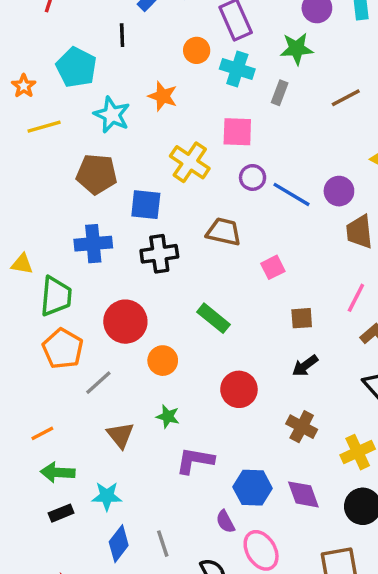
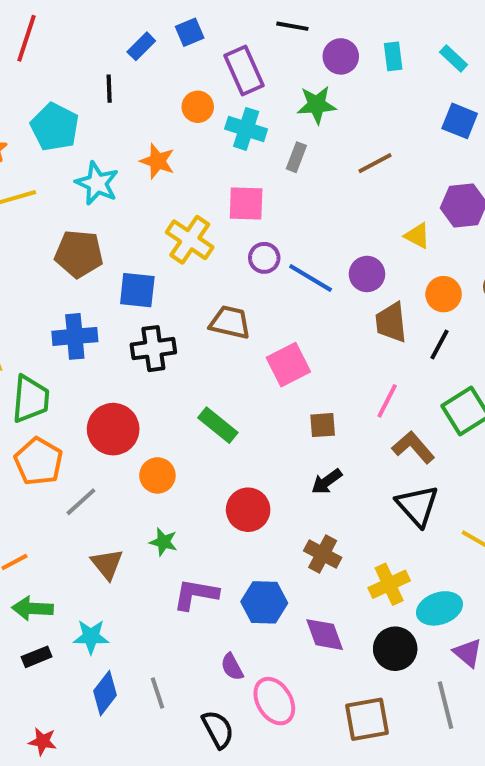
pink square: (273, 267) -> (288, 365), size x1.5
blue hexagon: (253, 488) -> (264, 602), moved

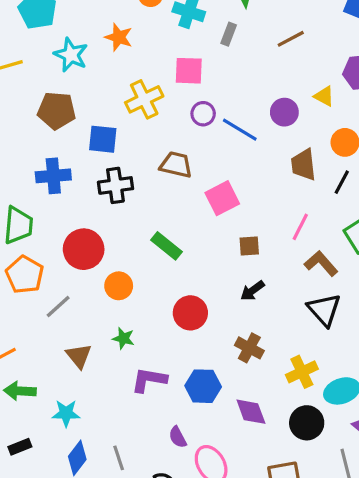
yellow cross: (190, 240) -> (144, 99), turned 30
purple circle: (367, 274) -> (284, 112), moved
black rectangle: (37, 657) -> (20, 447), moved

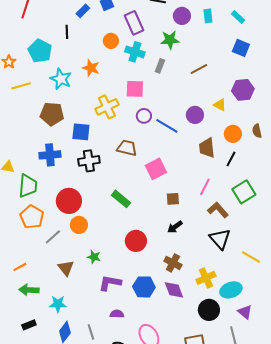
orange circle: (119, 286) -> (79, 225), moved
purple diamond: (251, 412) -> (174, 290), moved
purple semicircle: (178, 437) -> (117, 314), moved, turned 120

